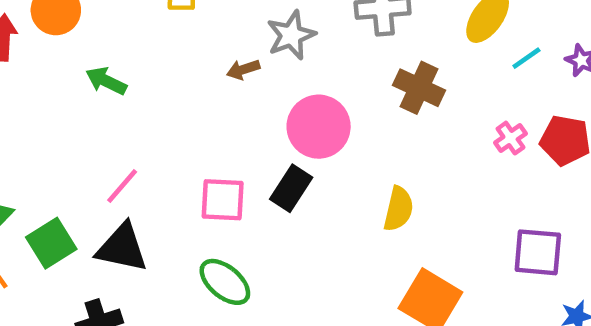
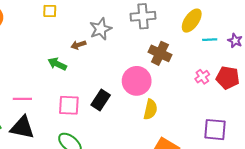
cyan line: (526, 58) -> (210, 40), turned 32
green arrow: (106, 81) -> (57, 64), moved
pink circle: (319, 127) -> (137, 81), moved
pink line: (122, 186) -> (22, 99), turned 48

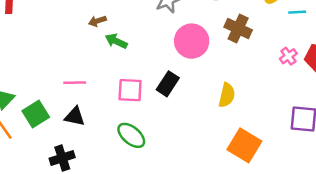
brown arrow: (78, 45) -> (97, 21), moved
pink circle: (137, 81) -> (192, 41), moved
black triangle: (22, 127) -> (75, 117), size x0.7

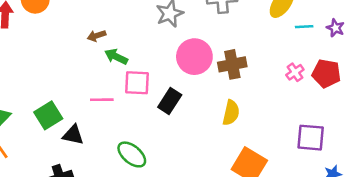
brown cross: (238, 29) -> (232, 64), moved, turned -36
pink line: (75, 83) -> (102, 100), moved
pink square: (130, 90) -> (137, 83), moved
green square: (36, 114) -> (48, 115), moved

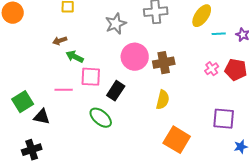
green ellipse: (132, 154) -> (101, 118), moved

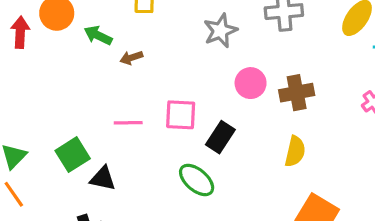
green arrow: (75, 57) -> (98, 35), moved
pink circle: (135, 57) -> (251, 83), size x0.7
pink line: (64, 90) -> (128, 123), moved

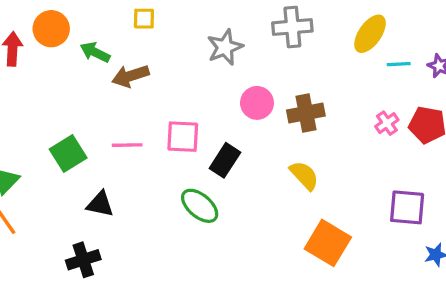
brown arrow: (131, 58) -> (130, 76), size x1.5
yellow semicircle: (295, 151) -> (304, 175), turned -56
green square: (73, 155) -> (68, 154), moved

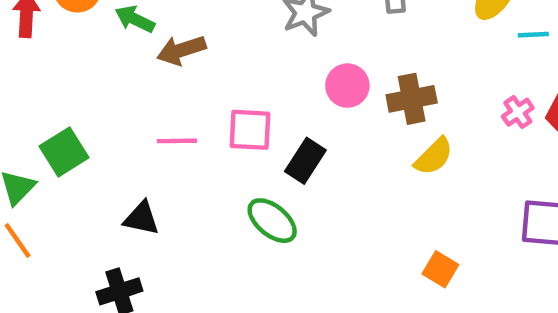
green square: (68, 154) -> (64, 152), moved
yellow semicircle: (304, 175) -> (434, 156), moved, turned 88
orange square: (328, 243) -> (440, 269), size x0.6

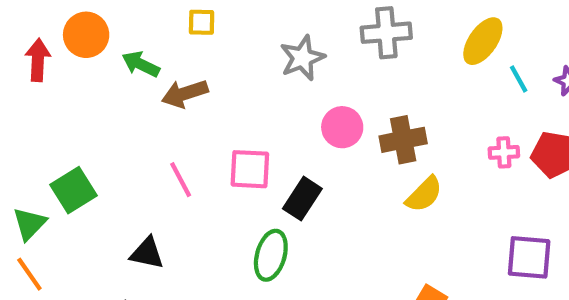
cyan line: (533, 35) -> (519, 79), turned 64
pink cross: (518, 112) -> (504, 152), turned 32
pink line: (177, 141) -> (181, 180), turned 63
green ellipse: (272, 221) -> (271, 255), turned 66

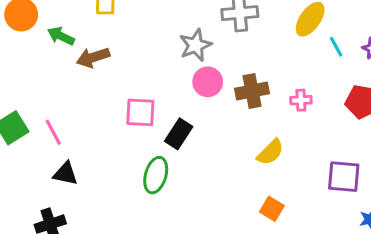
gray star: (302, 58) -> (195, 45), moved
pink cross: (504, 152) -> (301, 100), moved
pink line: (181, 180) -> (53, 132), moved
yellow semicircle: (424, 194) -> (270, 152), moved

